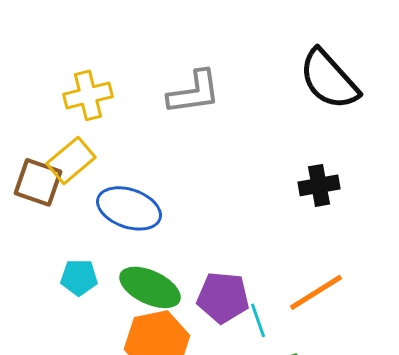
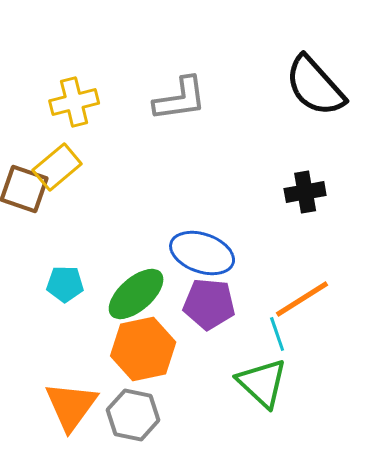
blue ellipse: (129, 208) -> (202, 253), moved
green ellipse: (150, 287) -> (136, 294), turned -66
cyan line: (258, 320) -> (277, 334), moved

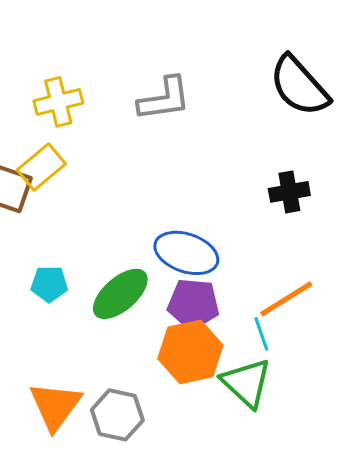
orange hexagon: (143, 349) -> (190, 352), moved

